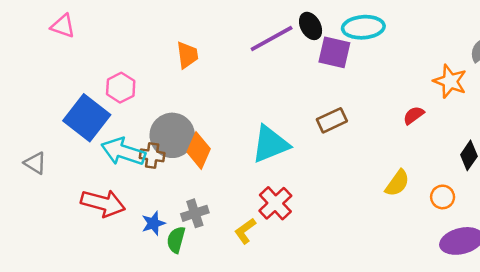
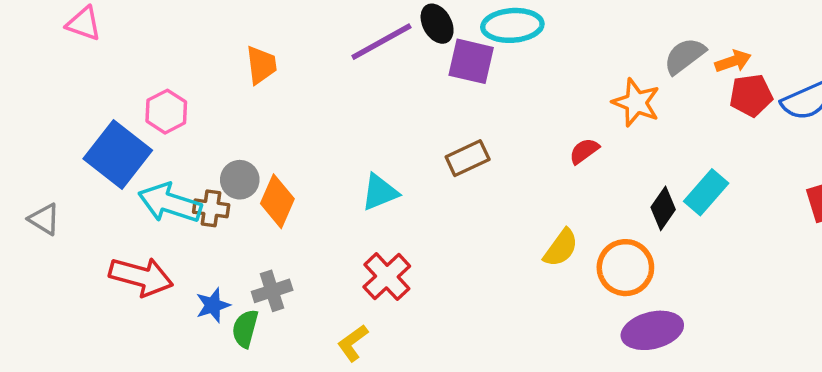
gray circle: (172, 135) -> (240, 180), size x0.6
cyan triangle: (270, 144) -> (380, 192), size x0.7
orange circle: (443, 197) -> (625, 268), size x1.6
yellow L-shape: (245, 231) -> (353, 343), moved

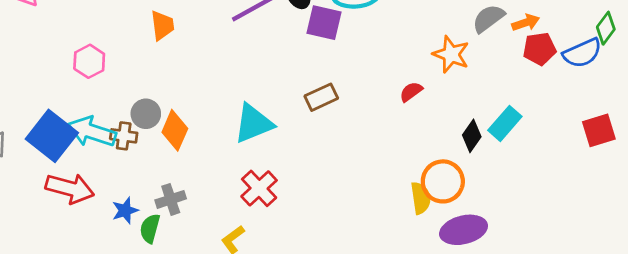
blue square: (118, 155) -> (52, 136), moved
cyan triangle: (380, 192) -> (254, 123), size x1.4
yellow semicircle: (561, 248) -> (421, 198), moved, turned -44

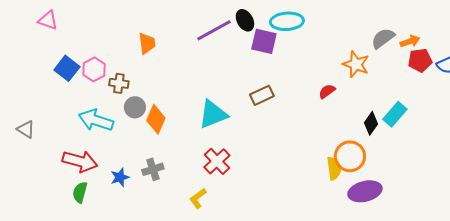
blue square: (52, 136) -> (67, 68), moved, size x0.7
brown cross: (124, 136) -> (119, 83), moved
green semicircle: (150, 228) -> (80, 192), moved

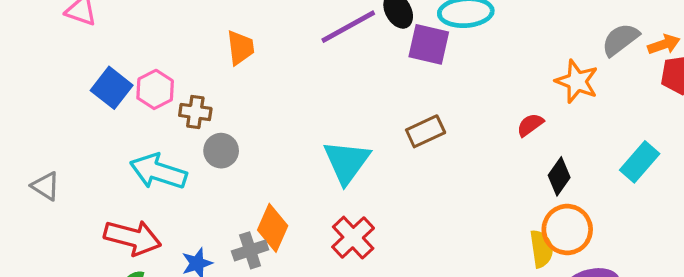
cyan triangle: (213, 114) -> (347, 162), turned -32
orange diamond: (156, 119) -> (273, 228), moved
black diamond: (371, 123) -> (559, 176), moved

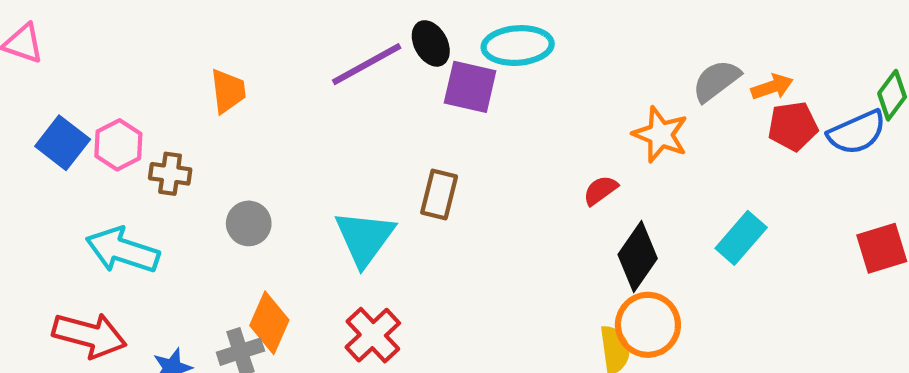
brown rectangle: (426, 131) -> (439, 194), moved, turned -51
gray circle: (221, 151) -> (249, 223), moved
black diamond: (559, 176) -> (638, 257), size x1.4

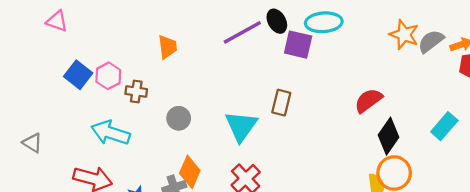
orange star: (660, 134) -> (404, 35), moved
red semicircle: (600, 190) -> (368, 100), size x1.5

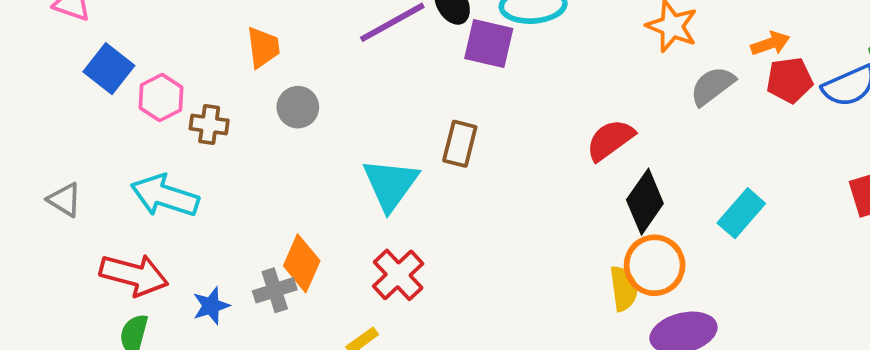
gray semicircle: (431, 41) -> (712, 86), moved
blue square: (78, 75) -> (109, 69), moved
gray circle: (179, 118) -> (298, 107), moved
cyan rectangle: (444, 126) -> (741, 213), moved
gray triangle: (32, 143) -> (65, 200), moved

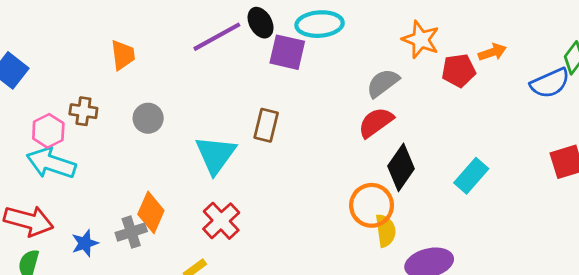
red pentagon: (790, 80) -> (459, 70), moved
gray semicircle: (712, 86) -> (383, 83), moved
pink hexagon: (161, 98) -> (48, 131), moved
gray circle: (298, 107) -> (148, 118), moved
orange circle: (655, 265) -> (372, 205), moved

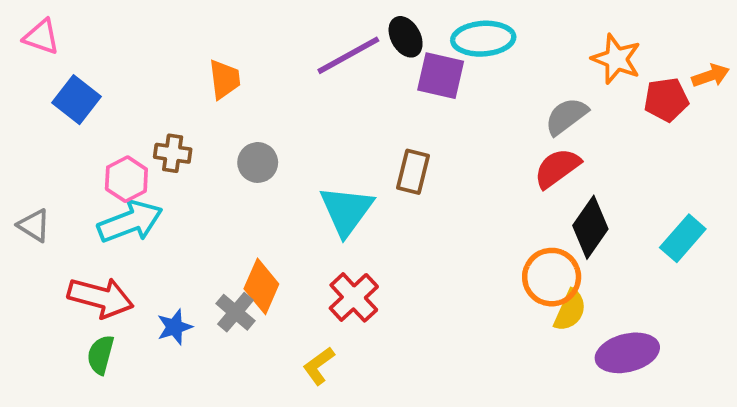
cyan arrow: (51, 163) -> (130, 222), turned 141
yellow semicircle: (386, 231) -> (570, 310), turned 32
gray cross: (131, 232) -> (236, 312), turned -32

